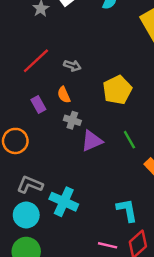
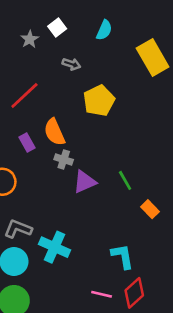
gray arrow: (72, 66) -> (72, 64), moved
yellow pentagon: (117, 90) -> (99, 101), moved
orange semicircle: (64, 95) -> (55, 132), size x1.5

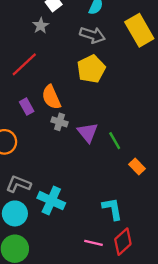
gray star: (30, 39) -> (41, 26), moved
gray arrow: (72, 64) -> (92, 35), moved, size x1.5
purple triangle: (85, 182) -> (88, 132), moved, turned -45

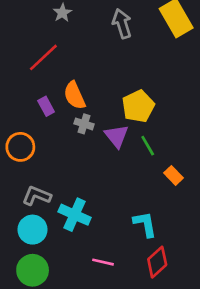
gray arrow: (92, 35) -> (122, 24), turned -125
yellow pentagon: (91, 69) -> (138, 106), moved
pink line: (94, 243) -> (103, 262), moved

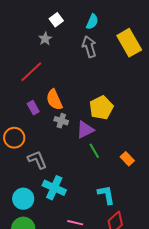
purple triangle: (117, 136) -> (85, 130), turned 42
green line: (148, 146) -> (94, 151), moved
gray L-shape: (37, 196) -> (37, 160), moved, turned 45

